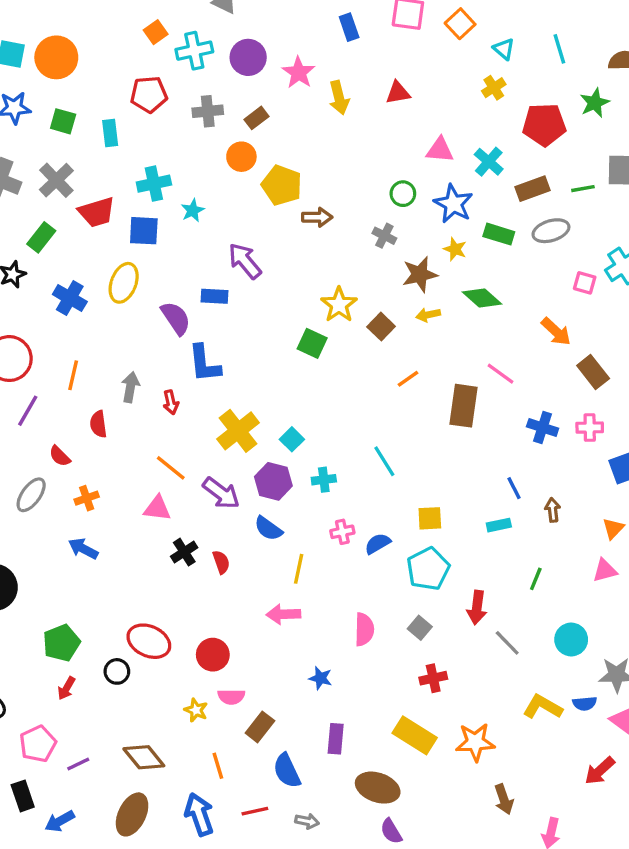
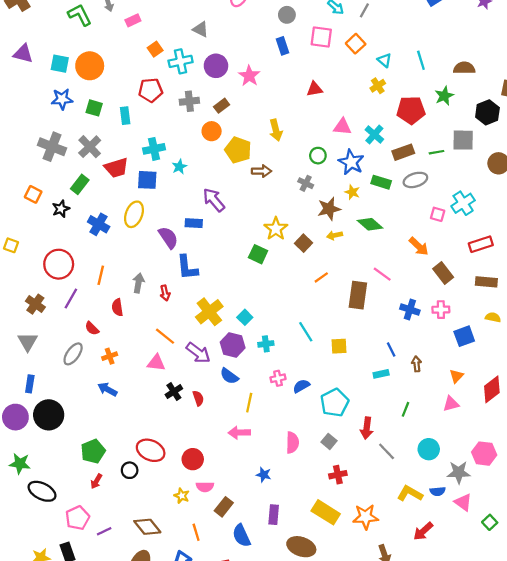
yellow arrow: (339, 98) -> (276, 130), moved
yellow square: (430, 518) -> (339, 346), moved
red arrow: (600, 771) -> (423, 531), moved

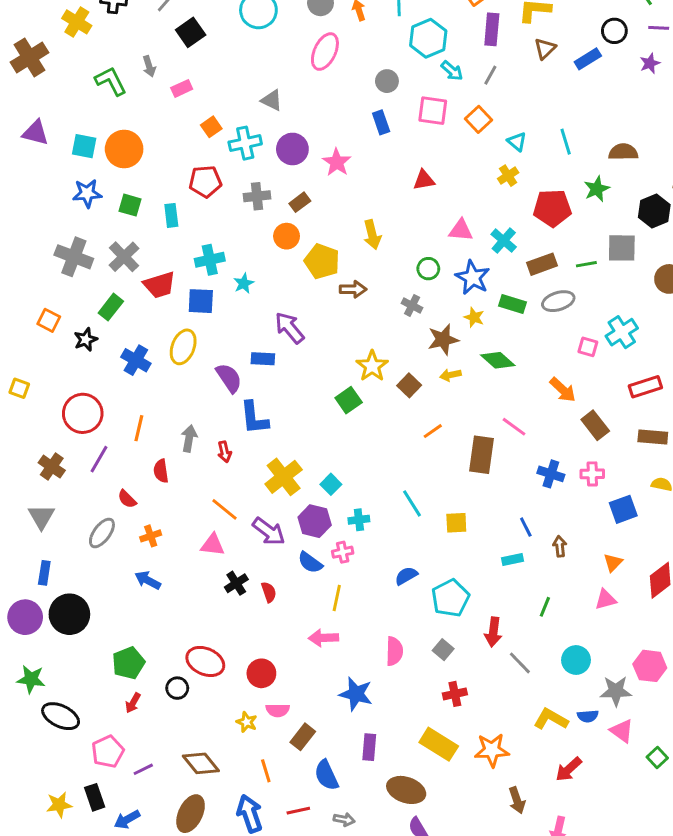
green square: (258, 254) -> (349, 400), turned 30
pink cross: (278, 378) -> (343, 552), moved
blue star: (264, 475) -> (356, 694), size x1.6

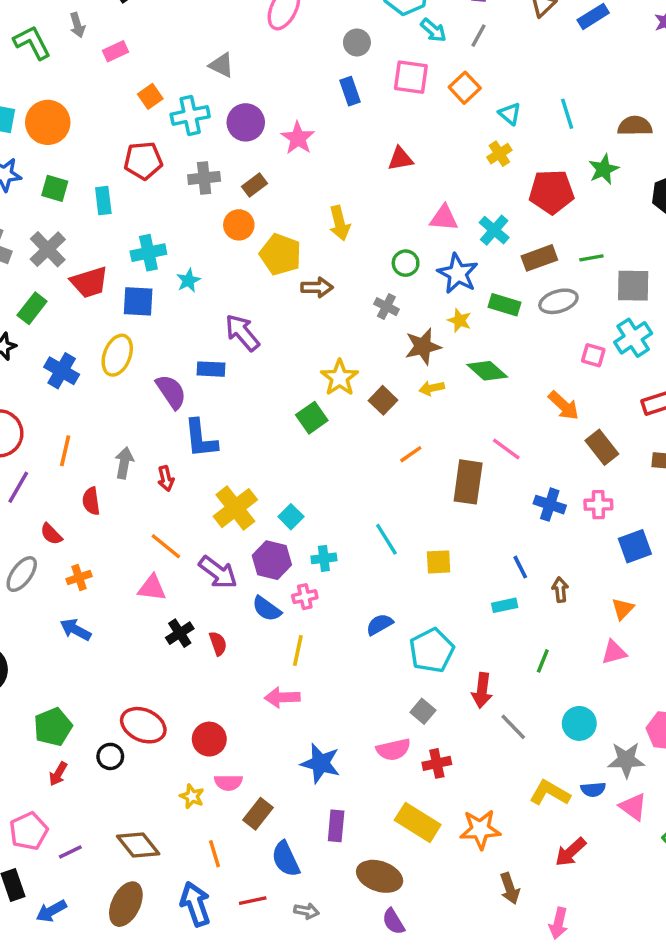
gray square: (622, 248) -> (633, 286), moved
pink semicircle: (394, 651) -> (393, 749), moved, turned 76

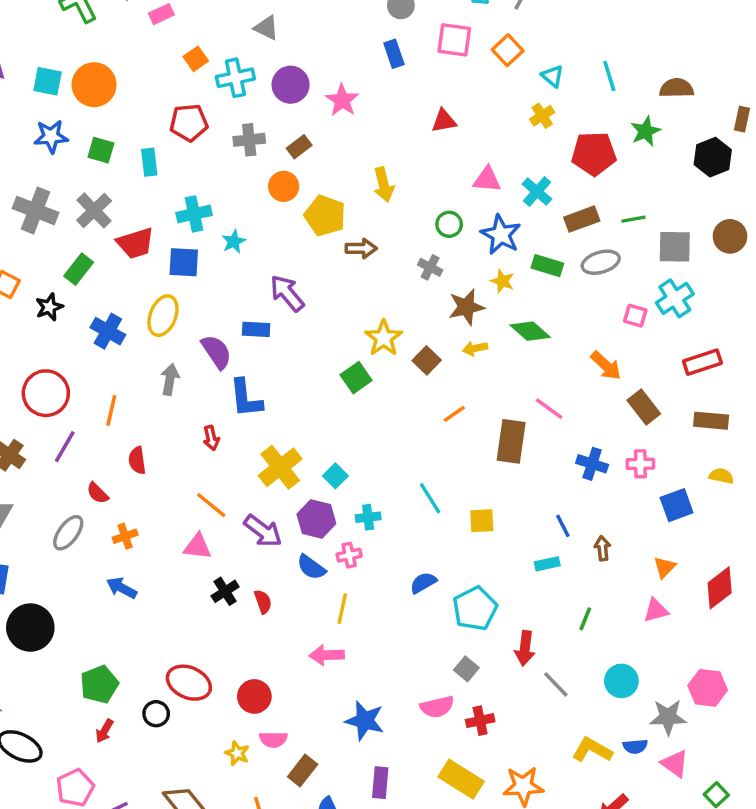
gray arrow: (124, 463) -> (170, 379), moved

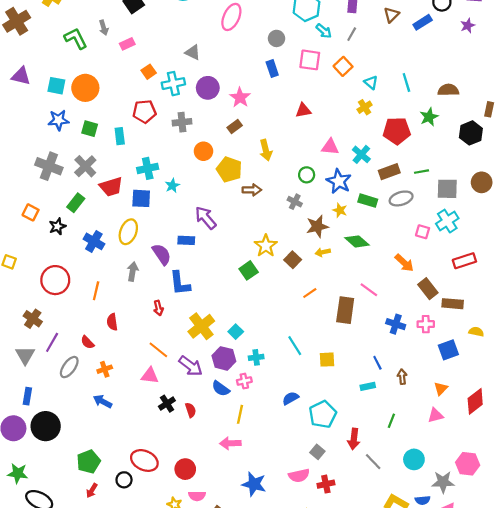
brown rectangle: (299, 147) -> (235, 127), moved
brown rectangle: (711, 421) -> (453, 304), moved
purple line: (65, 447) -> (52, 342), moved

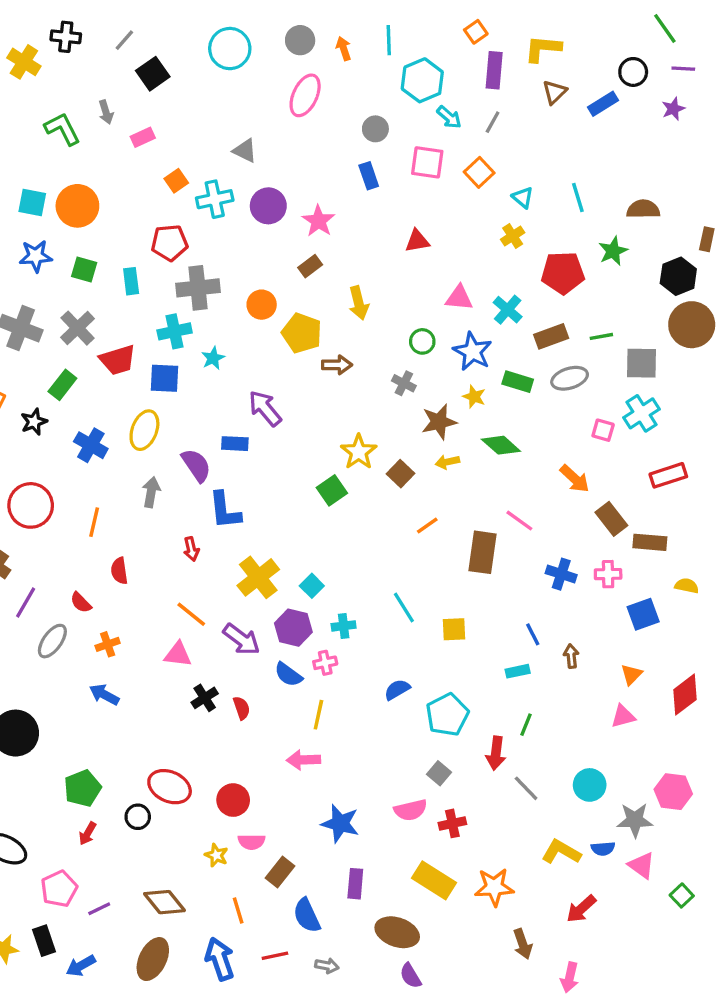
gray cross: (182, 122) -> (198, 288), moved, size x1.4
brown circle: (482, 182) -> (692, 325), moved, size x1.4
green line: (391, 421) -> (526, 725), moved

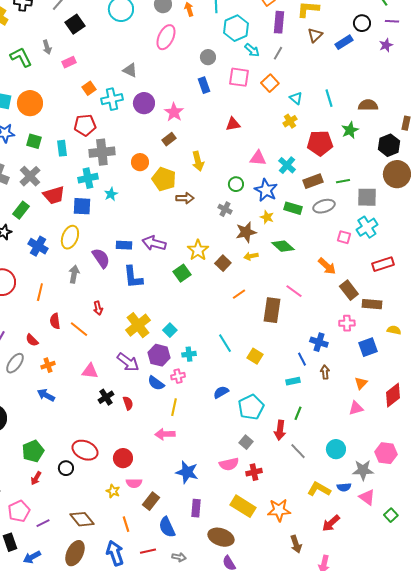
purple arrow: (265, 408) -> (154, 243), moved, turned -35
blue L-shape: (225, 510) -> (133, 277), moved
blue cross: (561, 574) -> (319, 342), moved
orange line: (191, 614) -> (79, 329), moved
yellow square: (454, 629) -> (255, 356), turned 35

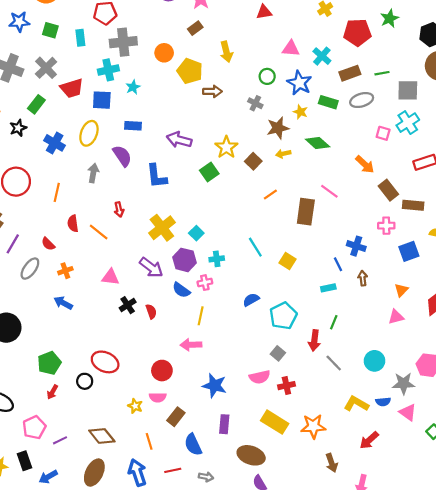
blue rectangle: (124, 245) -> (133, 126), moved
red circle: (123, 458) -> (162, 371), moved

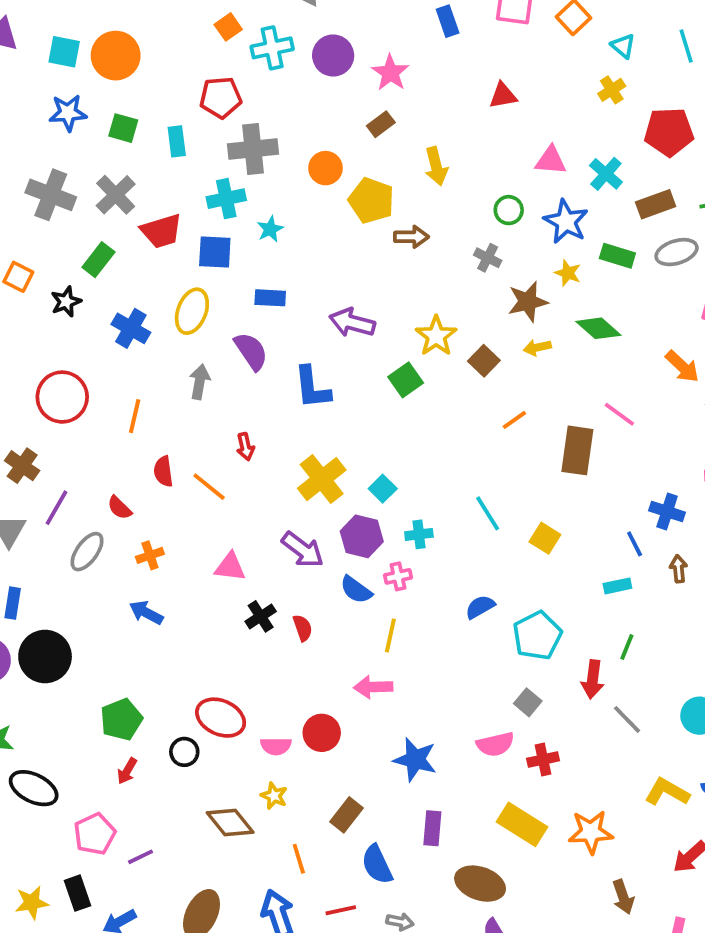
pink semicircle: (158, 397) -> (276, 746), moved
brown diamond: (102, 436) -> (230, 822), moved

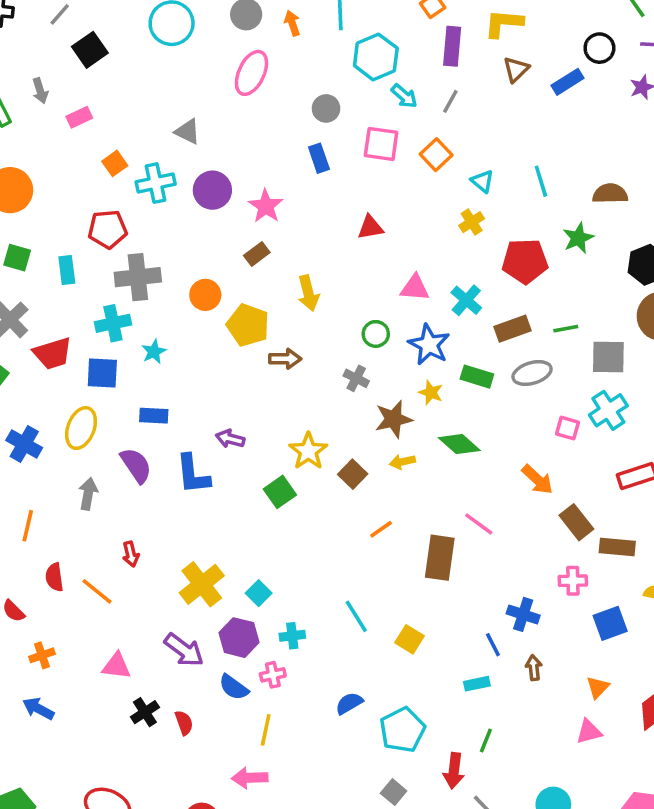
purple arrow: (352, 323) -> (230, 439), size x0.7
blue L-shape: (312, 387) -> (193, 474), moved

